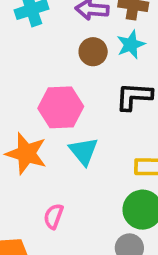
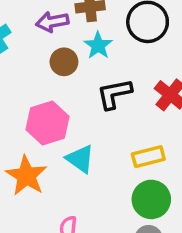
orange star: (26, 153) -> (26, 176), turned 30

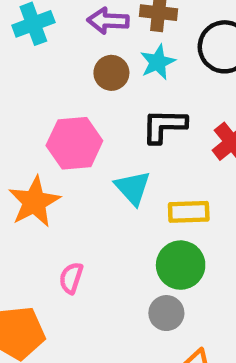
cyan triangle: (80, 159) -> (133, 188), moved

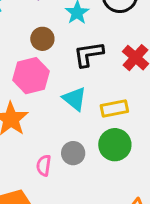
brown circle: (111, 73) -> (42, 39), moved
gray circle: (166, 313) -> (73, 153), moved

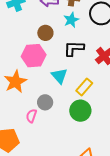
yellow rectangle: (114, 109) -> (84, 87), turned -48
gray circle: (73, 153) -> (45, 102), moved

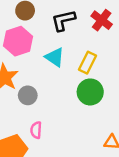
gray circle: (45, 102) -> (28, 95), moved
pink semicircle: (31, 116) -> (36, 130), moved

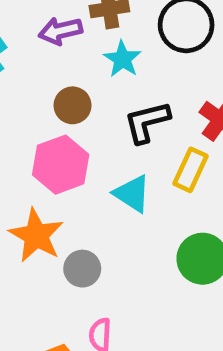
yellow rectangle: (88, 63) -> (190, 170), moved

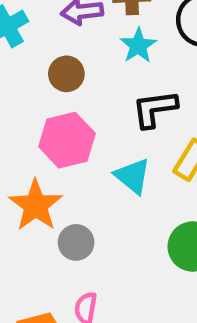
brown circle: (73, 105) -> (66, 74), moved

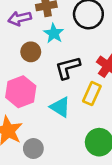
brown circle: (66, 74) -> (31, 52), moved

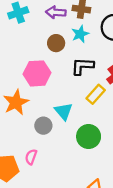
cyan triangle: (60, 107) -> (64, 111), moved
gray circle: (33, 149) -> (43, 126), moved

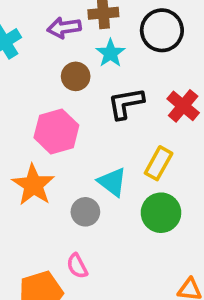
yellow rectangle: (96, 94) -> (159, 163), moved
pink semicircle: (31, 157) -> (77, 266), turned -35

